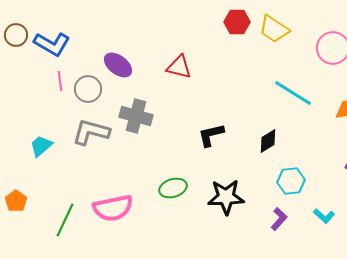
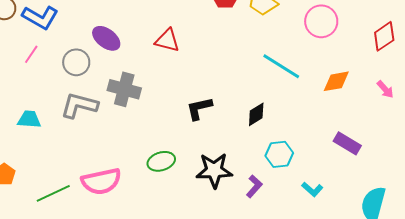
pink line: (60, 81) -> (31, 54), moved, turned 42
cyan trapezoid: (41, 146) -> (29, 119), turned 45
purple L-shape: (279, 219) -> (254, 186), moved
green line: (65, 220) -> (53, 193), turned 40

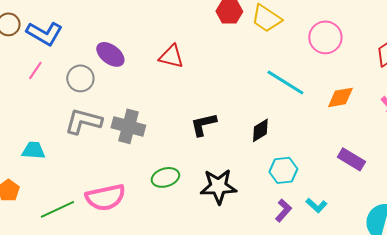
gray cross: (124, 89) -> (128, 126), moved
cyan trapezoid: (29, 119) -> (33, 150), moved
purple L-shape: (254, 186) -> (283, 210), moved

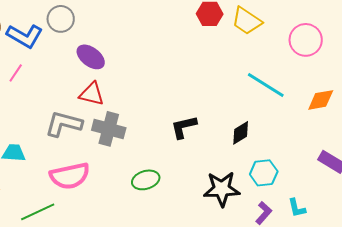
red triangle: (171, 56) -> (92, 94), moved
gray circle: (80, 78) -> (61, 19), moved
black star: (218, 186) -> (222, 189), moved
pink semicircle: (105, 197) -> (70, 176), moved
cyan L-shape: (316, 205) -> (297, 208), turned 35

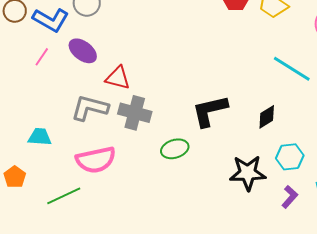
purple ellipse: (91, 57) -> (83, 51), moved
black L-shape: (184, 127) -> (210, 111), size x1.4
green ellipse: (146, 180) -> (175, 149), moved

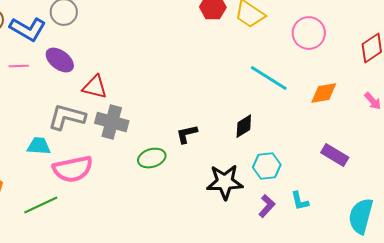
pink line: (42, 57) -> (19, 66), turned 54
black L-shape: (210, 111) -> (187, 134), moved, size x0.6
cyan trapezoid: (40, 137) -> (39, 146), moved

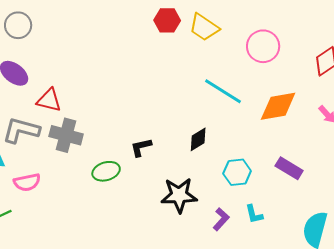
orange diamond: (324, 93) -> (278, 106), size x1.4
cyan hexagon: (267, 166) -> (237, 172), moved
pink semicircle: (73, 169) -> (27, 182), size x0.7

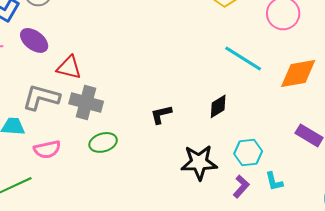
green ellipse: (106, 171) -> (103, 142), moved
cyan hexagon: (237, 172) -> (248, 152), moved

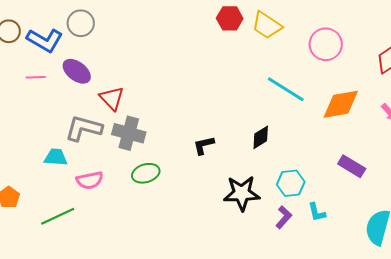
red triangle: (69, 67) -> (112, 98), turned 32

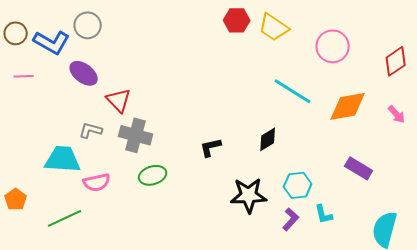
pink line: (36, 77) -> (24, 76), moved
gray L-shape: (84, 128) -> (91, 130), size x0.6
cyan trapezoid: (56, 157) -> (63, 159), size x1.5

